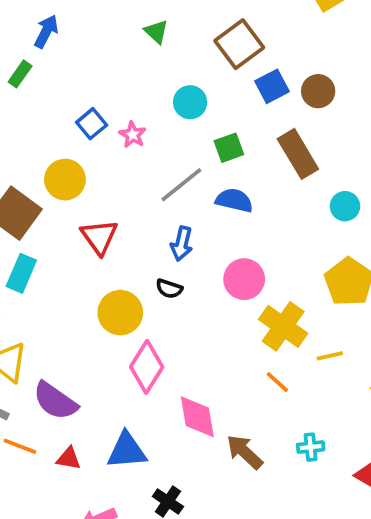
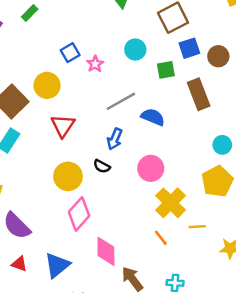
green square: (229, 148) -> (166, 70), moved
cyan circle: (345, 206) -> (222, 145), moved
blue triangle: (127, 451) -> (57, 265), turned -44

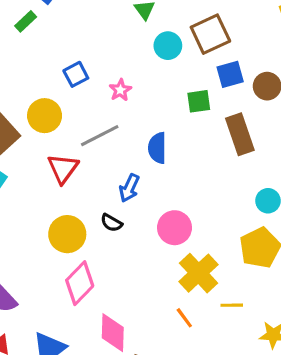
cyan circle: (135, 50) -> (168, 46), moved
pink star: (95, 64) -> (120, 90), moved
gray line: (121, 101) -> (100, 136), moved
blue semicircle: (153, 117) -> (157, 148), moved, turned -115

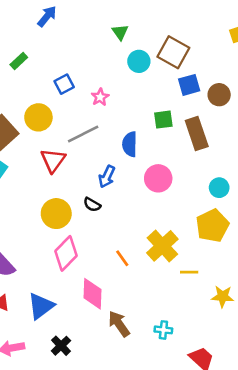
green rectangle: (26, 21) -> (19, 61), moved
brown square: (210, 34) -> (173, 52), turned -36
green square: (199, 101) -> (163, 120), moved
pink circle: (175, 228) -> (158, 178), moved
orange line: (184, 318) -> (122, 258), moved

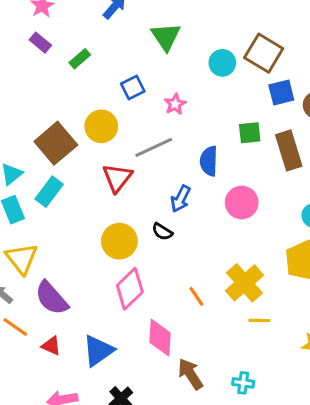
green triangle: (120, 32) -> (166, 37), moved, size x1.5
yellow line: (189, 272) -> (259, 320), moved

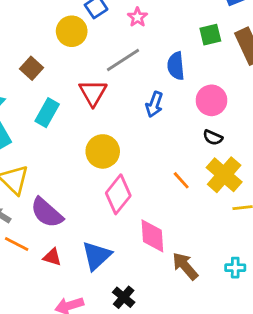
yellow circle: (101, 126) -> (72, 31), moved
brown square: (56, 143) -> (32, 68), size x0.6
cyan rectangle: (49, 192) -> (47, 113), moved
black semicircle: (162, 232) -> (213, 138), moved
orange line: (196, 296) -> (181, 180), moved

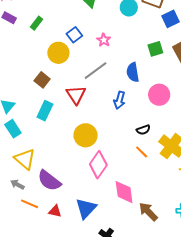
brown square: (32, 68) -> (42, 80), moved
black semicircle: (213, 138) -> (143, 130), moved, turned -40

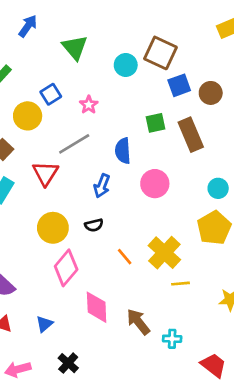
black semicircle: (143, 130) -> (94, 225), moved
blue triangle: (86, 208) -> (44, 324), size x0.6
brown arrow: (148, 212) -> (138, 322), moved

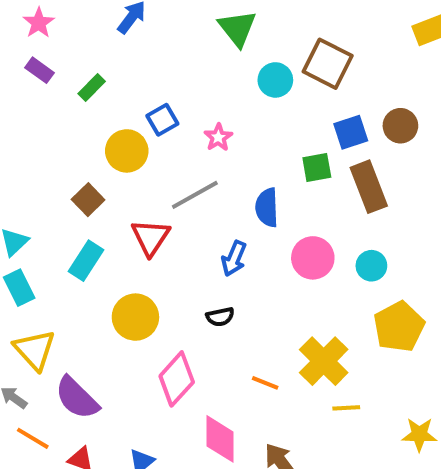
green triangle: (75, 47) -> (237, 28), moved
blue square: (179, 85) -> (351, 132), moved
cyan circle: (218, 188) -> (371, 266), moved
yellow circle: (53, 228) -> (135, 317), moved
orange line: (125, 257) -> (265, 383), moved, turned -30

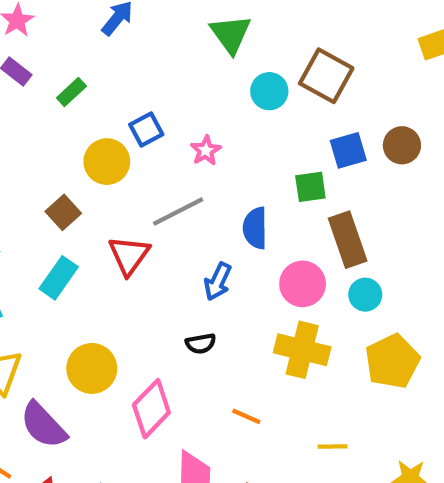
brown rectangle: (369, 187) -> (348, 240), moved
yellow circle: (135, 317) -> (92, 368), moved
yellow cross: (324, 361) -> (302, 350), moved, turned -33

